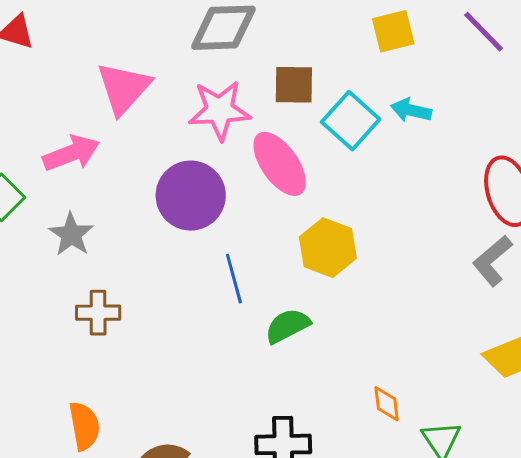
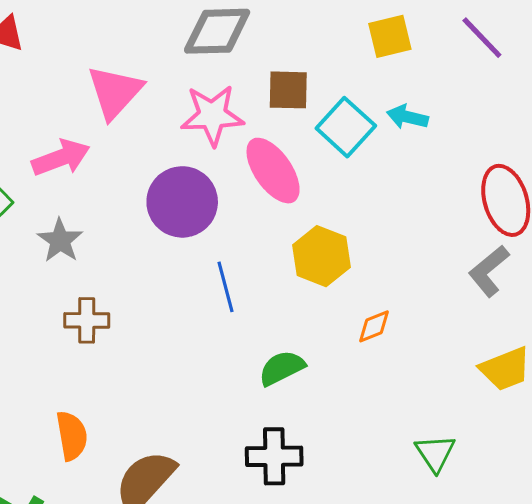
green semicircle: (288, 326) -> (282, 368), moved
orange diamond: (387, 404) -> (374, 326), moved, turned 75

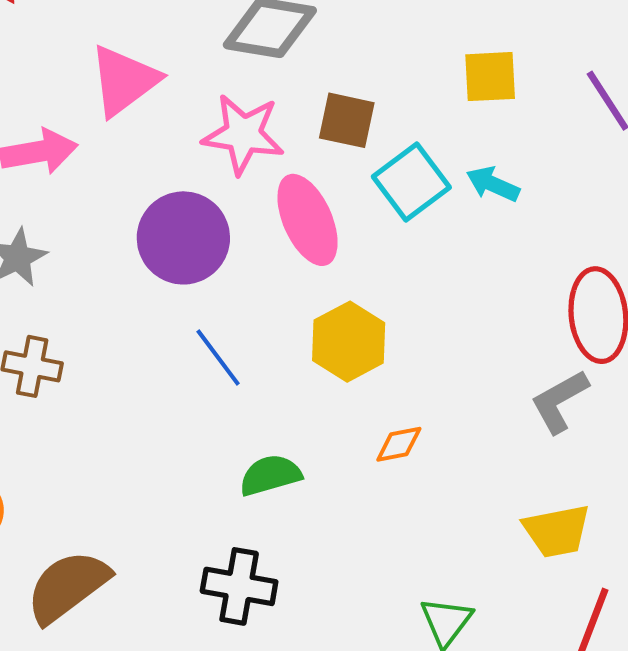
blue line: (225, 287) -> (218, 357), turned -33

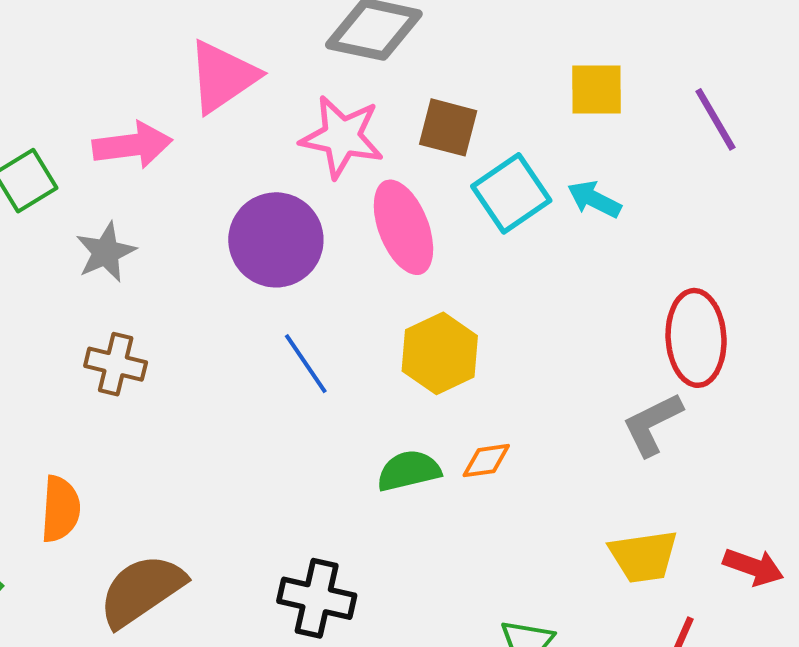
green semicircle: (270, 475) -> (409, 471), moved

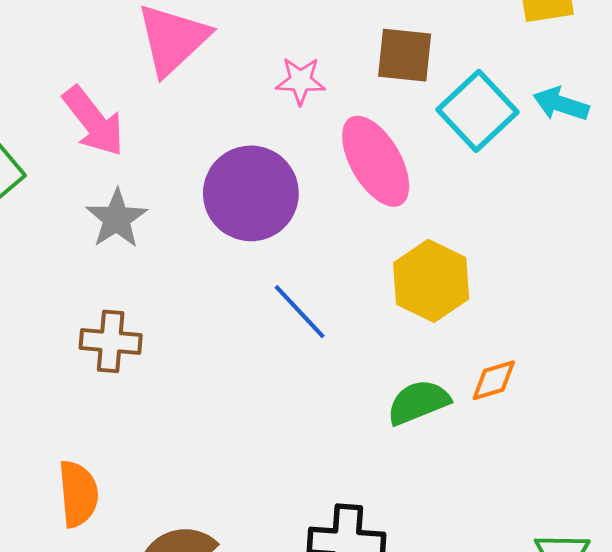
pink star: (342, 137) -> (300, 81), size x0.6
pink arrow: (132, 145) -> (94, 121), turned 68
gray star: (106, 252) -> (117, 219), moved

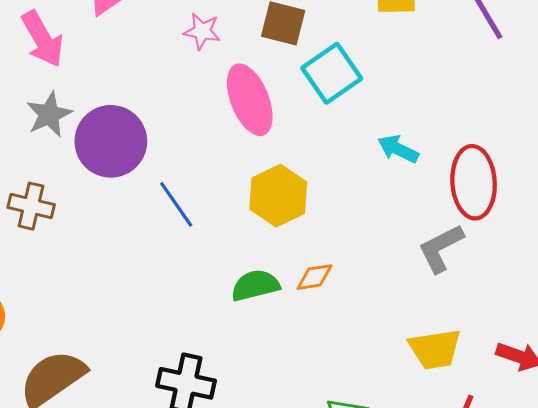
cyan arrow: (561, 104) -> (398, 149), moved
purple circle: (251, 193) -> (111, 141), moved

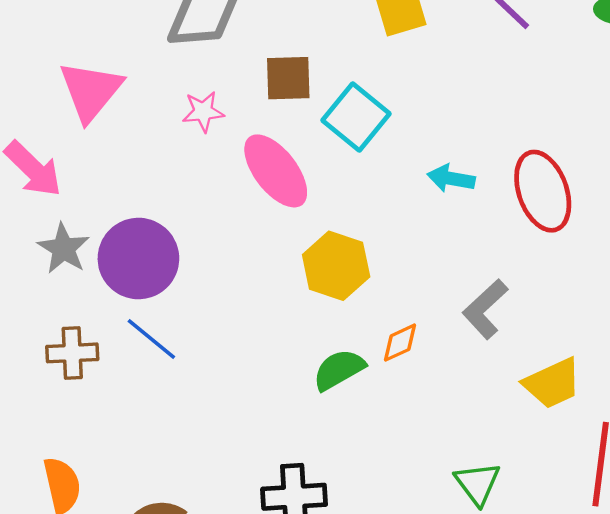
blue line: (176, 204) -> (151, 339), moved
gray L-shape: (441, 248) -> (485, 309), moved

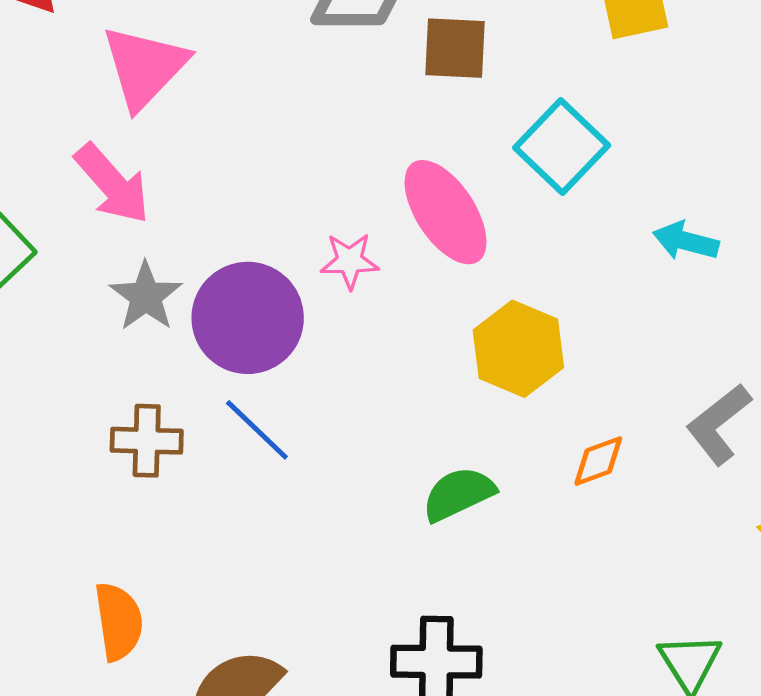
brown square: (288, 78) -> (455, 48), moved
pink triangle: (91, 91) -> (145, 67), moved
pink star: (203, 112) -> (350, 261), moved
green semicircle: (339, 370) -> (458, 494), moved

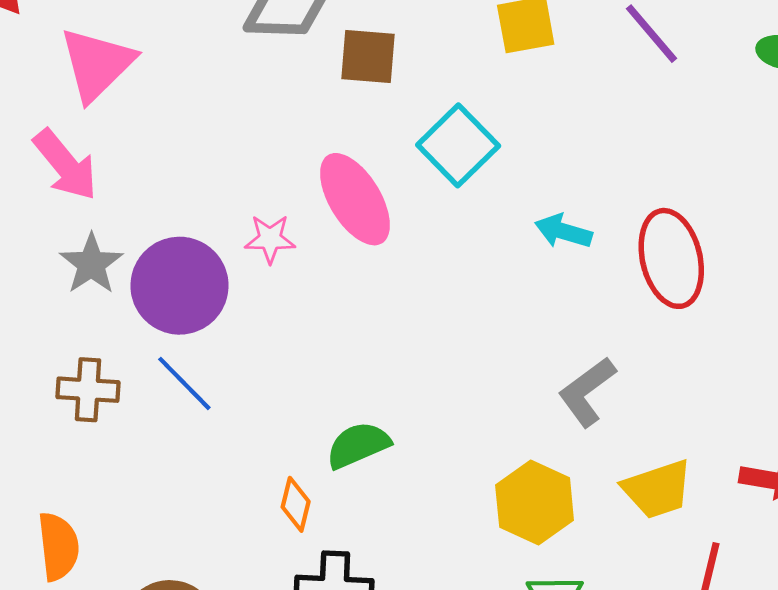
yellow hexagon: (518, 349) -> (535, 503), moved
orange diamond: (598, 461) -> (296, 504), moved, turned -58

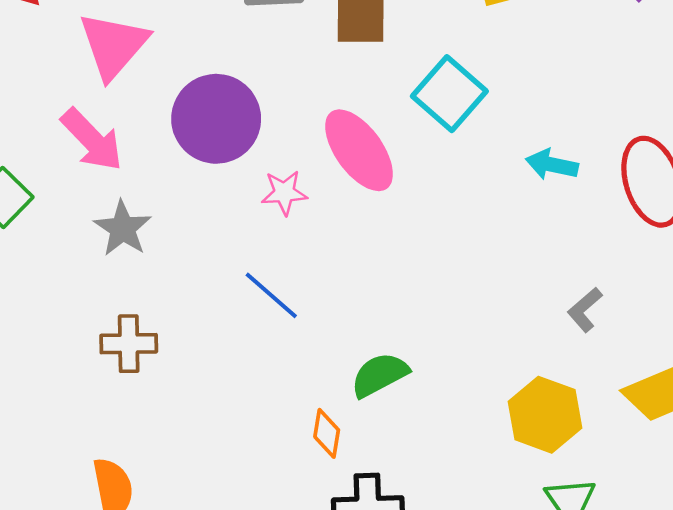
purple circle: (180, 286) -> (216, 119), moved
blue line: (184, 383) -> (271, 295), moved
gray L-shape: (587, 392) -> (585, 310), size x0.7

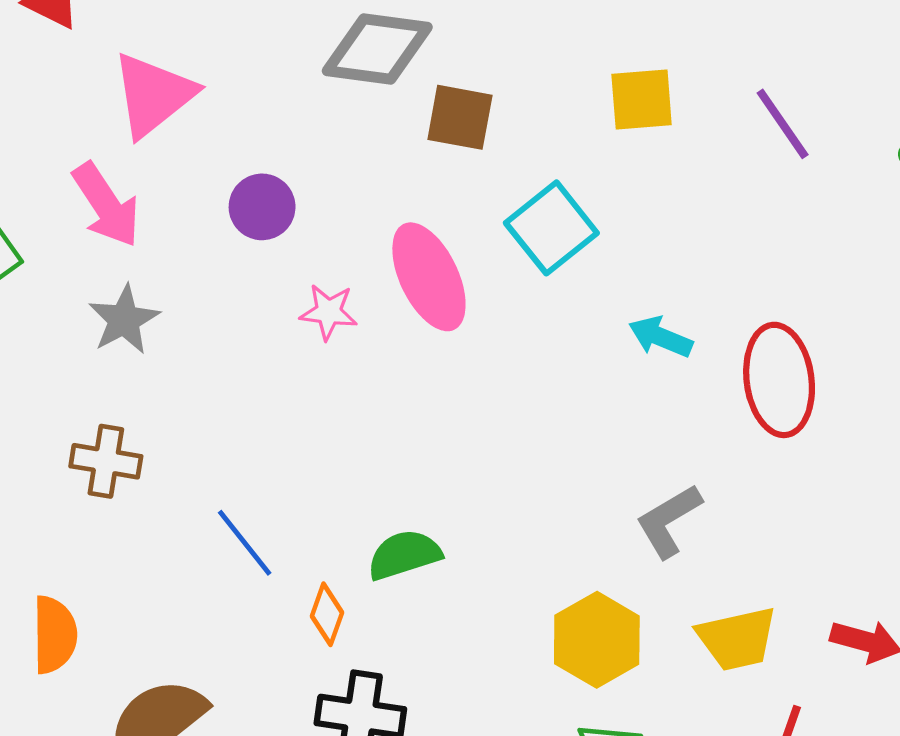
purple circle: (216, 119) -> (262, 207), size x0.6
blue line: (271, 295) -> (245, 543), moved
gray L-shape: (585, 310) -> (669, 521), size x1.4

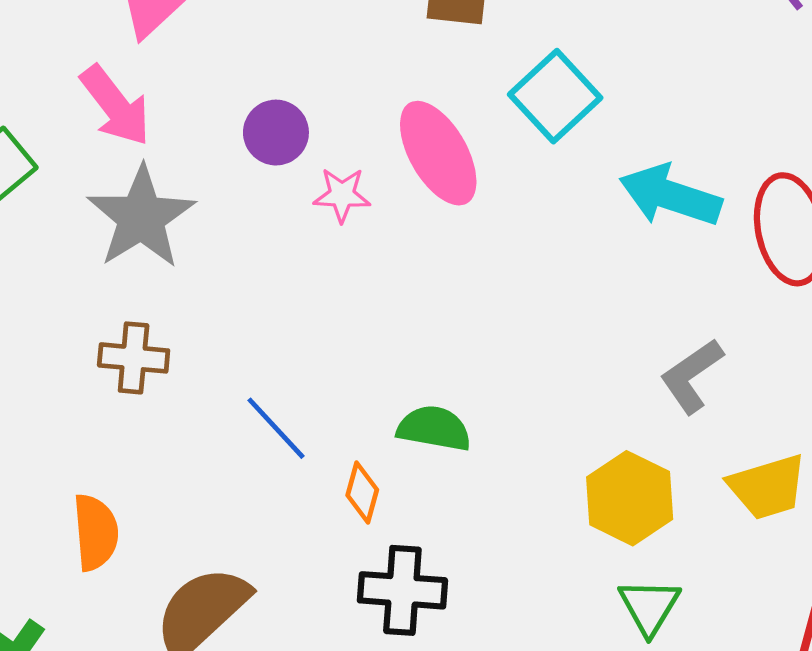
purple circle: (262, 207) -> (276, 133), moved
gray star: (124, 320) -> (141, 217), size x1.5
cyan arrow: (661, 337) -> (670, 196), size x1.6
green semicircle: (404, 555) -> (434, 428), turned 32

